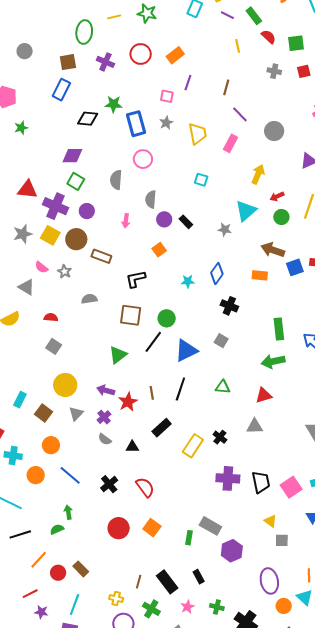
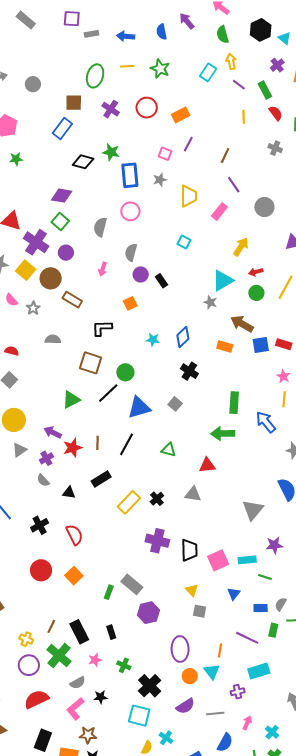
gray star: (225, 230) -> (210, 302), moved
green cross: (151, 609) -> (59, 656), size x1.4

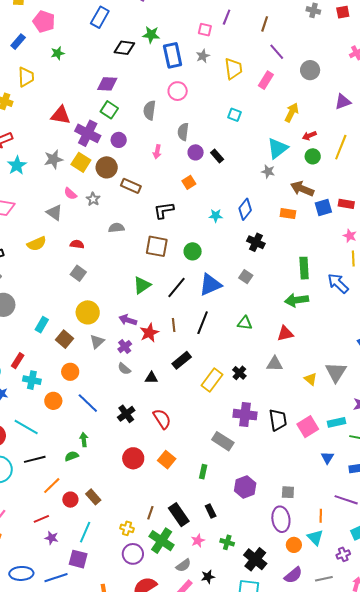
black line: (108, 393) -> (176, 287), moved
gray rectangle: (132, 584) -> (223, 441), moved
yellow triangle: (192, 590) -> (310, 379), moved
gray square: (200, 611) -> (288, 492), moved

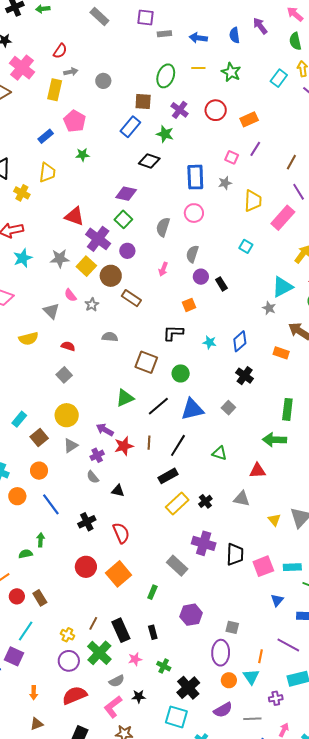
green star: (151, 35) -> (165, 134), moved
pink rectangle: (266, 80) -> (283, 218), size x1.4
black L-shape: (164, 210) -> (173, 333), moved
black rectangle: (182, 360) -> (168, 476), moved
orange square: (167, 460) -> (119, 574), size x1.4

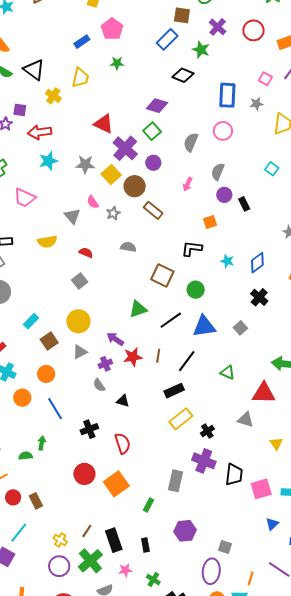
red triangle: (257, 471) -> (264, 393), size x1.4
black cross: (205, 501) -> (207, 431), moved
gray rectangle: (177, 566) -> (175, 481), turned 55

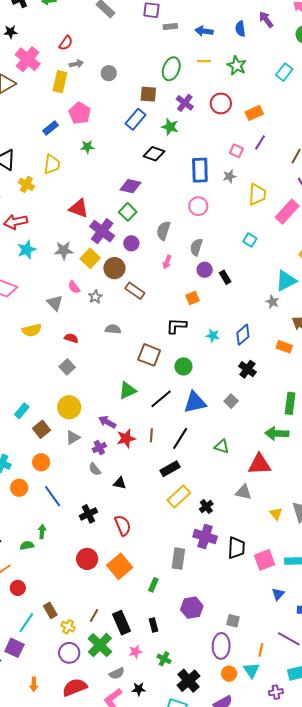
gray semicircle: (191, 142) -> (163, 231), moved
brown rectangle: (36, 501) -> (50, 610), moved

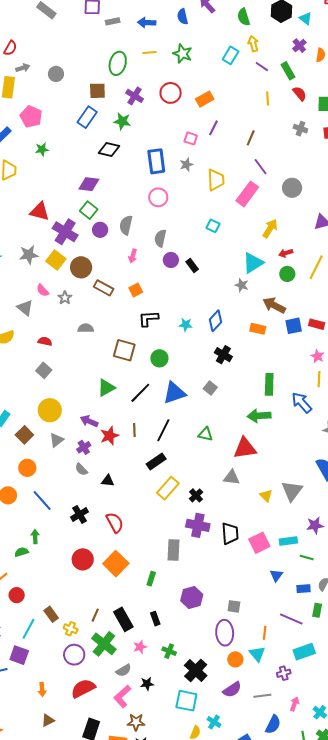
purple circle: (131, 243) -> (100, 230), moved
orange square: (193, 298) -> (136, 290), moved

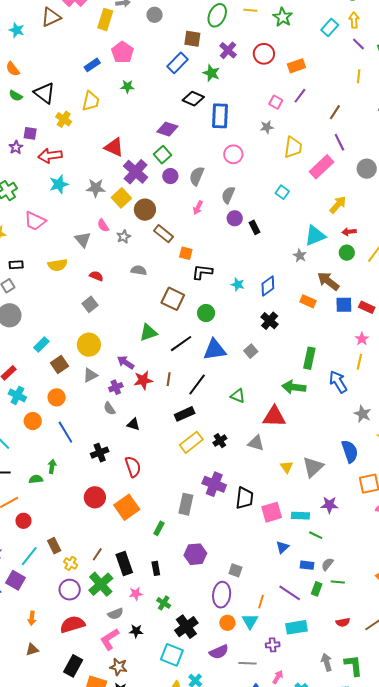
blue rectangle: (156, 161) -> (220, 116), moved
orange square: (136, 290) -> (186, 253), moved, turned 32
black cross: (196, 495) -> (220, 441), moved

